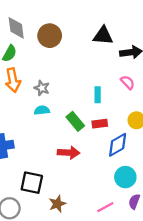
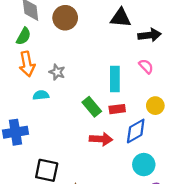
cyan rectangle: (98, 95) -> (115, 79), size x1.5
cyan semicircle: (42, 110) -> (41, 95), moved
red arrow: (69, 153) -> (101, 139), moved

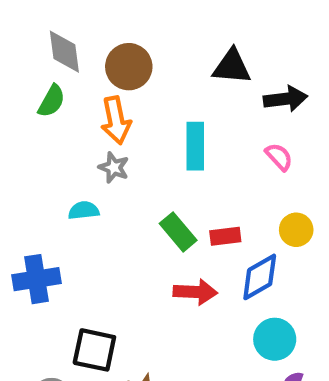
orange arrow: (27, 64) -> (116, 120), moved
cyan rectangle: (115, 79) -> (195, 146), moved

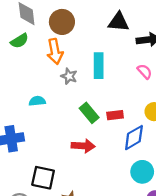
green semicircle: (52, 101) -> (19, 41), turned 30
gray star: (114, 168) -> (69, 76), moved
red arrow: (195, 292) -> (83, 146), moved

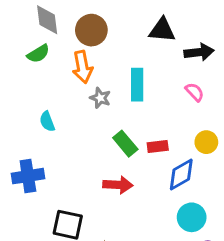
cyan semicircle: (37, 101) -> (47, 121), moved, turned -105

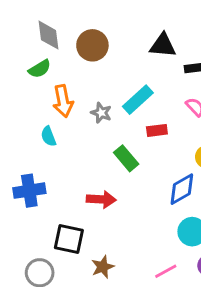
orange arrow: (83, 67) -> (63, 101), moved
cyan rectangle: (137, 85) -> (138, 100), turned 48
red rectangle: (158, 147) -> (157, 130), moved
red arrow: (118, 185) -> (101, 199), moved

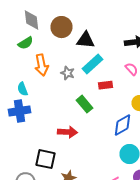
black triangle: (163, 45) -> (86, 40), moved
cyan semicircle: (48, 136) -> (22, 89), moved
blue cross: (29, 191) -> (20, 111), moved

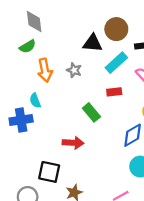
brown circle: (62, 27) -> (116, 29), moved
cyan rectangle: (92, 64) -> (116, 63), moved
gray star: (68, 73) -> (74, 70), moved
cyan semicircle: (22, 89) -> (35, 101), moved

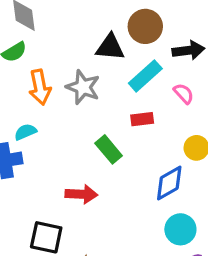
gray star: (74, 70) -> (83, 87), size x1.5
cyan semicircle: (35, 101) -> (25, 132), turned 88

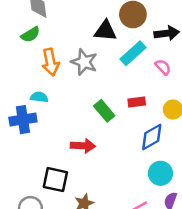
red rectangle: (142, 119) -> (137, 102), moved
cyan semicircle: (25, 132) -> (39, 97), turned 30

